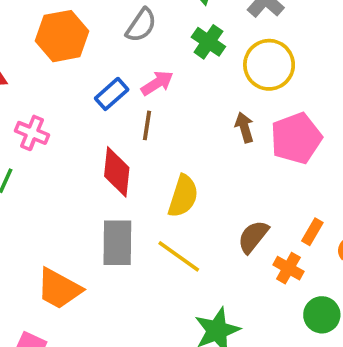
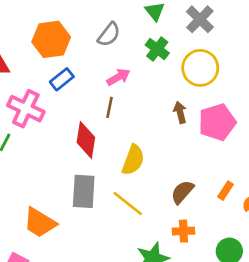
blue rectangle: (112, 94) -> (62, 79), moved
pink cross: (32, 133) -> (26, 109), size x1.5
orange cross: (288, 268) -> (183, 231), moved, turned -35

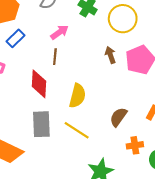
orange cross: (183, 231) -> (135, 145), moved

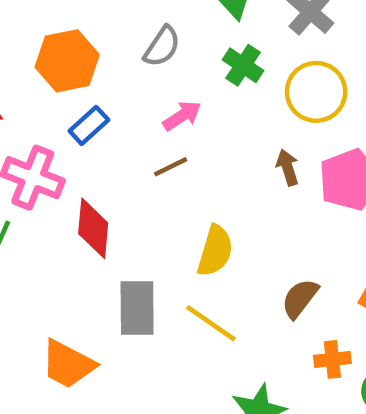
brown line: (55, 57) -> (171, 167), turned 56
red diamond: (39, 84) -> (93, 228), moved

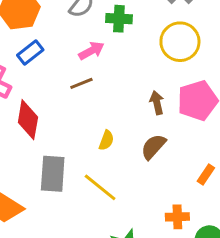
green cross: (243, 65) -> (119, 19), moved, turned -35
brown arrow: (288, 167) -> (157, 103), moved
yellow semicircle: (215, 251) -> (106, 140), size x0.6
brown semicircle: (300, 298) -> (153, 147), moved

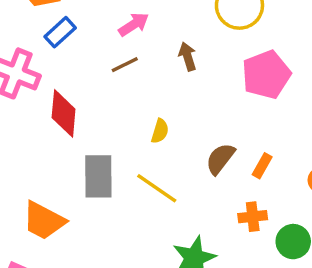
brown arrow: (157, 103) -> (188, 56), moved
brown semicircle: (153, 147) -> (220, 159), moved
orange rectangle: (206, 175) -> (262, 166), moved

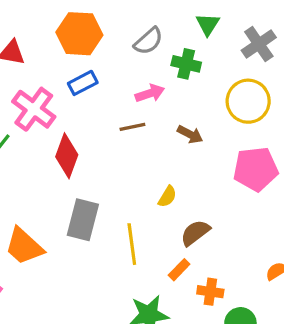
brown arrow: (188, 56) -> (190, 134), turned 120
yellow semicircle: (160, 131) -> (167, 197), moved
orange rectangle: (262, 166) -> (179, 270), moved
yellow line: (157, 188) -> (132, 244), turned 33

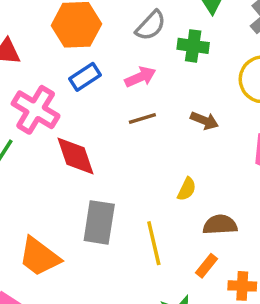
pink arrow: (150, 93) -> (140, 77), moved
red diamond: (67, 156) -> (75, 156), turned -33
brown semicircle: (195, 233) -> (220, 225), turned 40

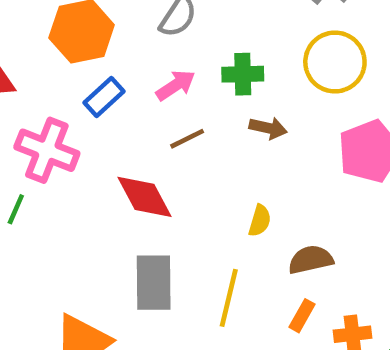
green cross: (193, 46) -> (243, 74), moved
red diamond: (75, 156) -> (145, 197), moved
yellow line: (154, 243) -> (229, 298), turned 36

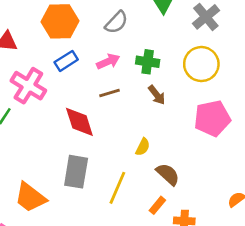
brown arrow: (268, 128) -> (157, 95), turned 30
brown semicircle: (311, 260) -> (168, 174), turned 45

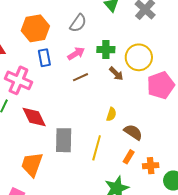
blue rectangle: (66, 61) -> (44, 58), turned -60
yellow circle: (201, 64) -> (139, 57), moved
red diamond: (79, 122) -> (34, 117), moved
orange trapezoid: (30, 197) -> (32, 164), turned 80

